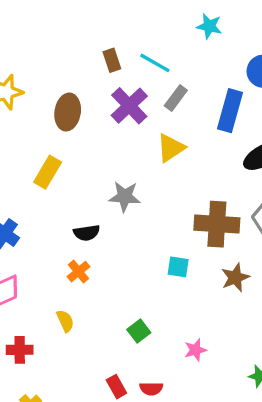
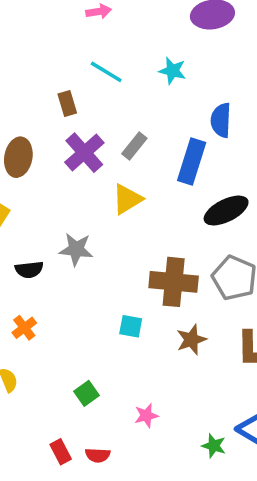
cyan line: (155, 63) -> (106, 72), moved
black semicircle: (87, 233) -> (29, 270), moved

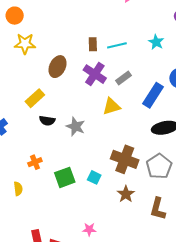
cyan line: (106, 72) -> (117, 45), moved, turned -60
purple cross: (84, 153) -> (95, 74), turned -30
black semicircle: (29, 270) -> (47, 121), moved
brown star: (191, 340) -> (126, 194), turned -30
green square: (87, 393) -> (65, 177), moved, size x1.5

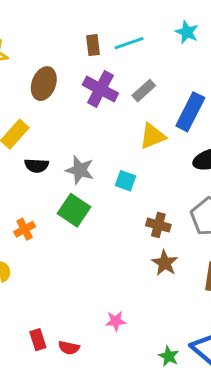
yellow triangle: (112, 106) -> (153, 136), moved
brown cross: (125, 159) -> (158, 225), moved, size x0.6
green square: (65, 177) -> (74, 210), moved, turned -30
cyan square: (94, 177) -> (125, 181), moved

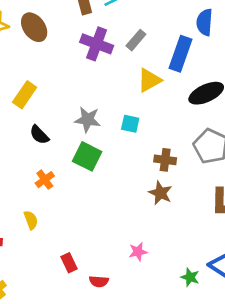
brown ellipse: (44, 84) -> (34, 27), moved, turned -48
black semicircle: (37, 166) -> (39, 135), moved, turned 50
brown star: (165, 263) -> (160, 193), moved
red rectangle: (38, 340) -> (69, 263), moved

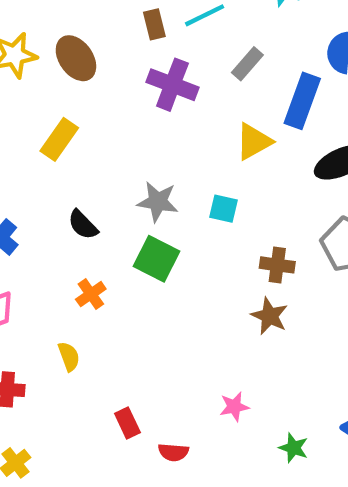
gray rectangle: (136, 40) -> (247, 64), moved
yellow rectangle: (25, 95) -> (59, 139), moved
green star: (190, 277) -> (294, 448), moved

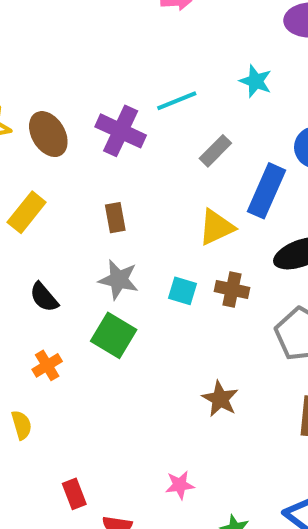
brown rectangle: (154, 24) -> (115, 218), moved
purple cross: (172, 85) -> (121, 131), moved
brown cross: (277, 265) -> (232, 289), moved

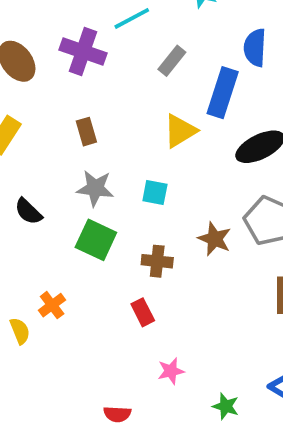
brown cross: (232, 289) -> (157, 261), moved
orange cross: (47, 365) -> (52, 305), moved
brown star: (220, 399) -> (215, 239), moved
red rectangle: (74, 494) -> (143, 312), moved

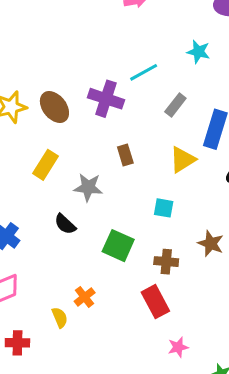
brown rectangle: (86, 132) -> (125, 155), moved
gray star: (95, 188) -> (88, 187), moved
red rectangle: (143, 312) -> (155, 302), size x1.5

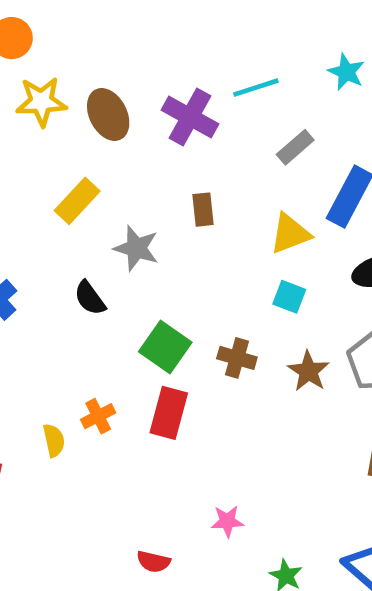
cyan square: (164, 208) -> (289, 297), moved
brown cross: (166, 262) -> (237, 358), moved
red rectangle: (155, 302) -> (169, 413), moved, turned 32

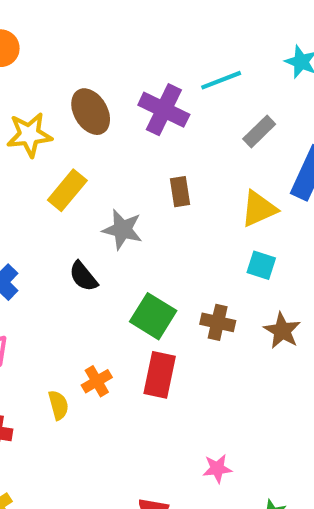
yellow star: (41, 102) -> (29, 135), moved

